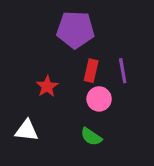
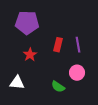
purple pentagon: (75, 30) -> (27, 23), moved
pink circle: (99, 99) -> (77, 73), moved

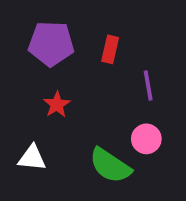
red rectangle: (58, 45) -> (110, 49), moved
green semicircle: (58, 87) -> (110, 166), size x1.6

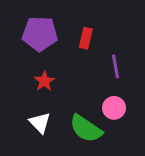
white triangle: (32, 158) -> (40, 123), moved, turned 40

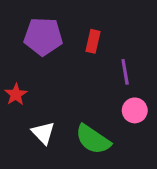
red star: (44, 81) -> (16, 94), moved
pink circle: (114, 108) -> (135, 110), moved

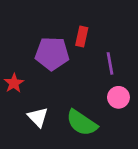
purple pentagon: (43, 37) -> (52, 53), moved

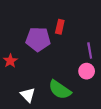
purple line: (110, 63) -> (90, 51), moved
white triangle: (38, 117) -> (28, 95), moved

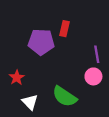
red star: (10, 61) -> (17, 78), moved

